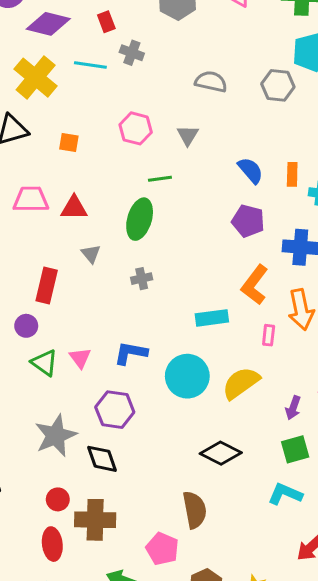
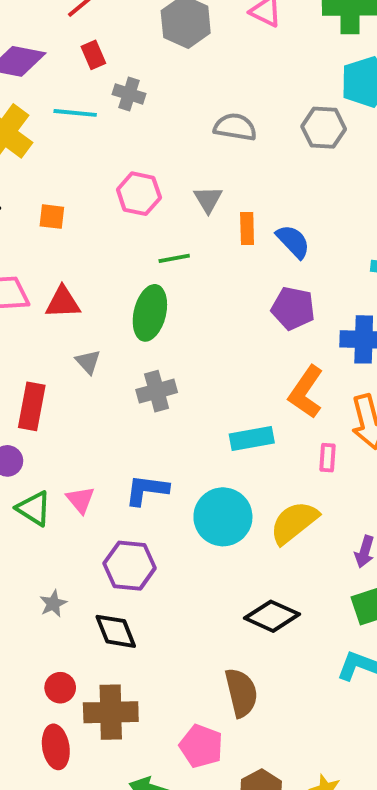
orange rectangle: (292, 174) -> (247, 229), moved
gray cross: (142, 279) -> (157, 391), size x1.4
gray star: (56, 435) -> (53, 604), size x0.5

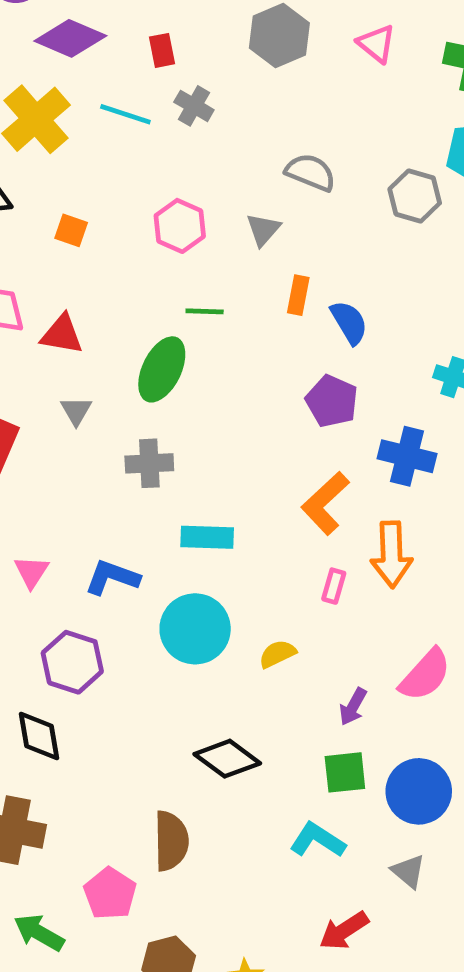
gray triangle: (208, 199) -> (263, 230), moved
cyan rectangle: (252, 439) -> (207, 537), moved
yellow semicircle: (294, 522) -> (277, 654), size x0.6

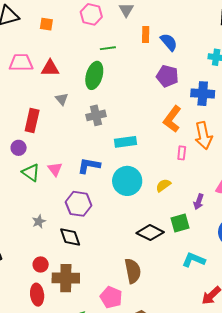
green square: (345, 772) -> (180, 223), moved

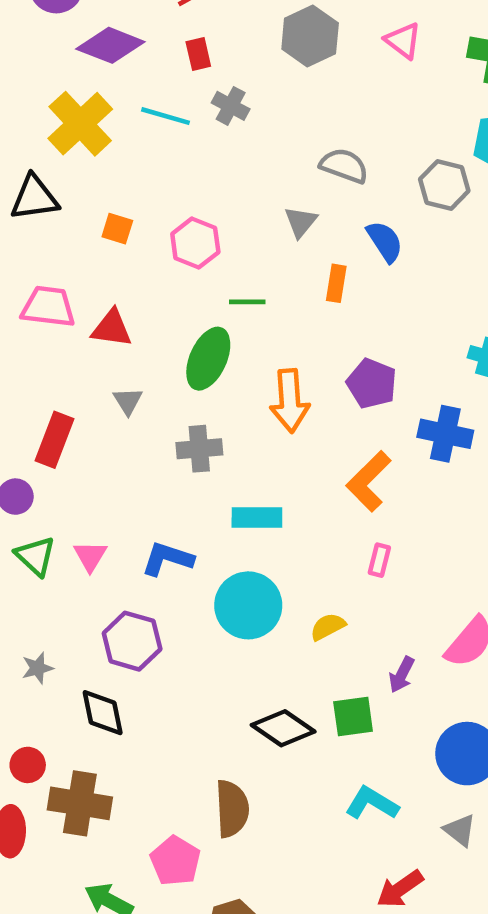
pink hexagon: (91, 14) -> (195, 243), moved
blue semicircle: (169, 42) -> (385, 241), moved
orange arrow: (203, 136) -> (290, 401), moved

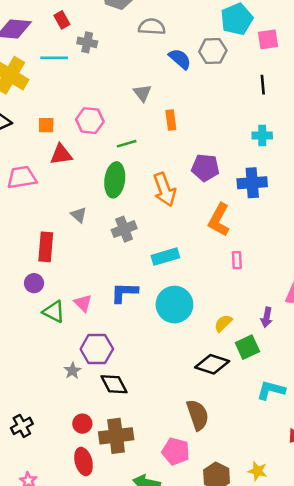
gray semicircle: (344, 166) -> (152, 27), moved
blue semicircle: (385, 241) -> (180, 59), moved
red triangle: (112, 328) -> (61, 154), moved
yellow semicircle: (328, 627) -> (223, 323), moved
purple hexagon: (132, 641) -> (97, 349), moved

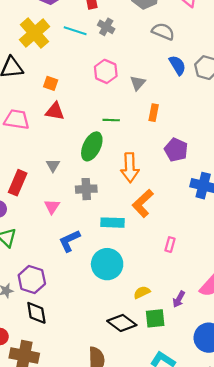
pink hexagon: (90, 121) -> (106, 71), moved
purple pentagon: (205, 168) -> (176, 150), moved
orange L-shape: (219, 220) -> (143, 203), moved
blue L-shape: (124, 292) -> (69, 241), turned -45
pink triangle: (83, 303) -> (52, 207), moved

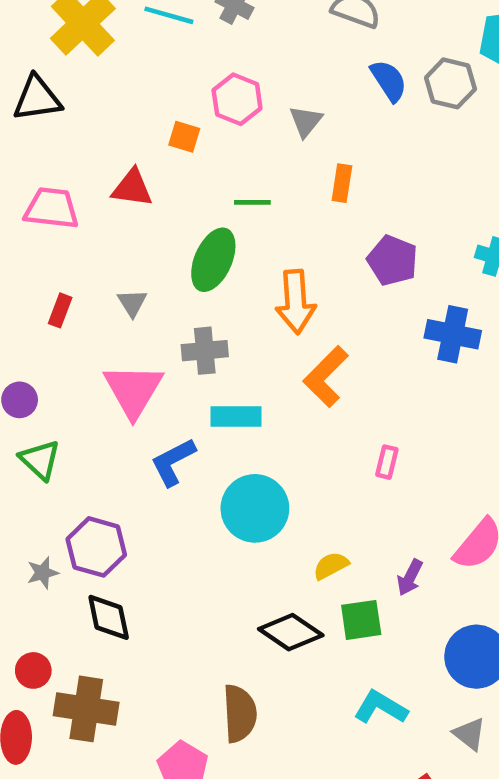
orange square: (51, 83) -> (184, 137), moved
red rectangle: (18, 183) -> (60, 310), moved, size x0.6
pink triangle: (52, 207) -> (133, 390), size x1.8
cyan rectangle: (113, 223) -> (236, 416), moved

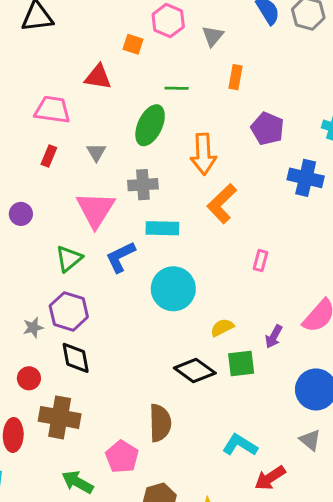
pink trapezoid: (52, 208) -> (53, 110), moved
green triangle: (40, 460) -> (69, 259), moved, turned 36
red circle: (33, 670) -> (29, 378), moved
cyan L-shape: (381, 707) -> (240, 445), moved

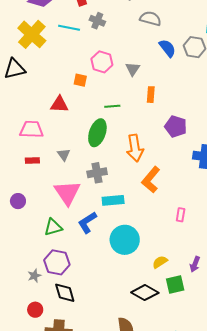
red rectangle: (49, 156) -> (32, 161), turned 72
green triangle: (69, 259) -> (53, 227), turned 30

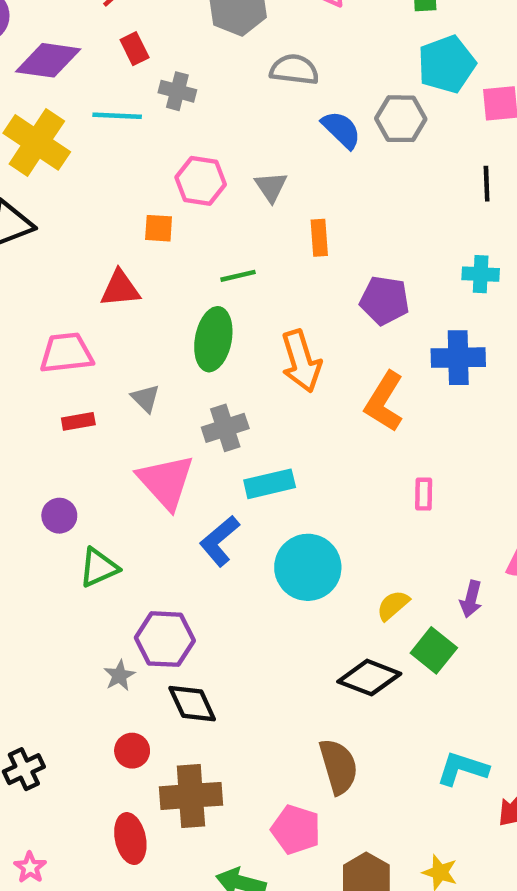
orange L-shape: (151, 180) -> (384, 402), moved
green triangle: (53, 227) -> (99, 568), moved
green square: (175, 285) -> (434, 650), turned -30

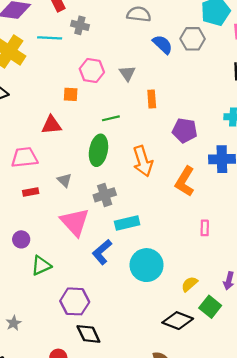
gray star: (119, 676) -> (14, 323), moved

